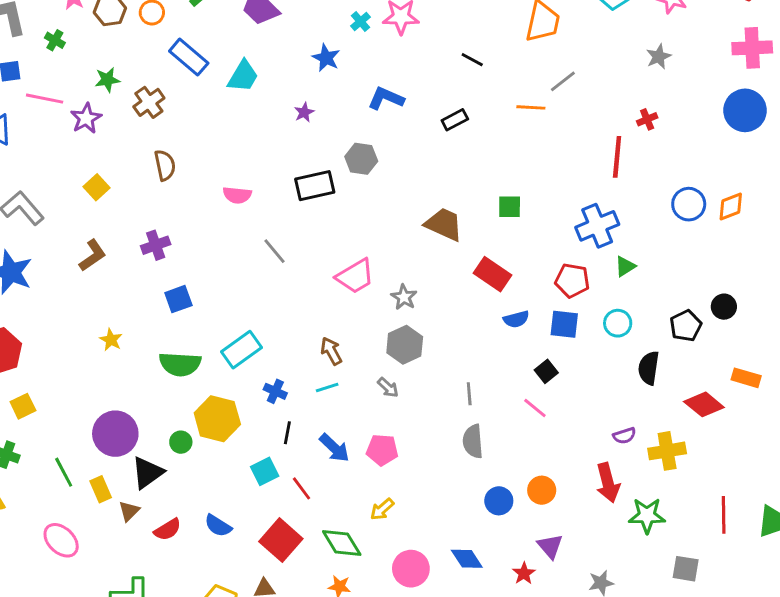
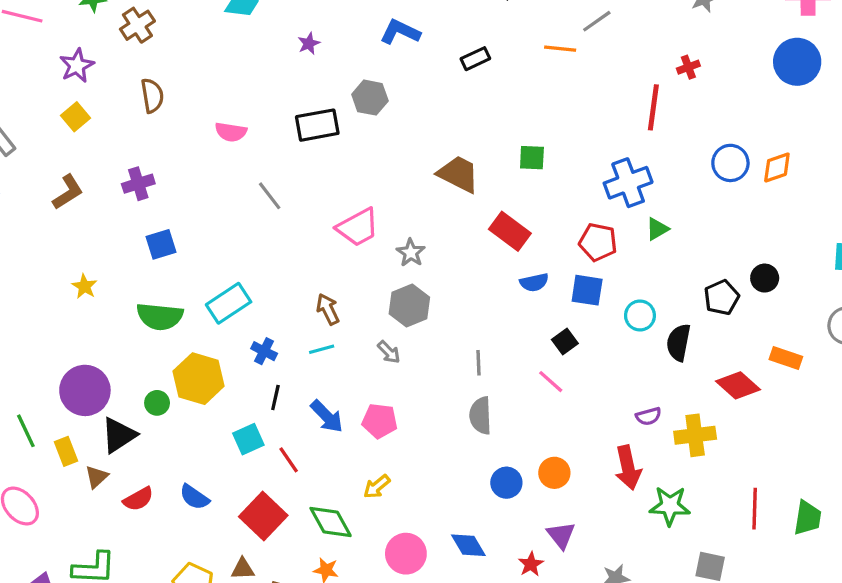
purple star: (86, 118) -> (77, 66), moved
cyan circle: (618, 323) -> (640, 316), moved

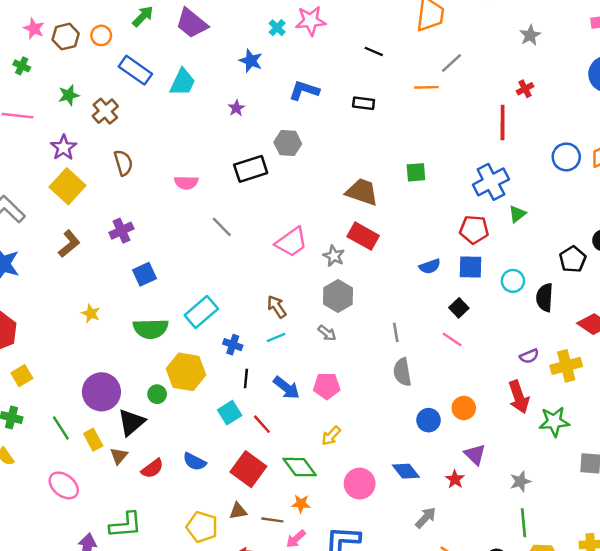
black rectangle: (475, 59) -> (364, 103), turned 40
yellow square: (75, 117) -> (68, 186), size x1.6
red rectangle: (510, 231) -> (363, 236), moved

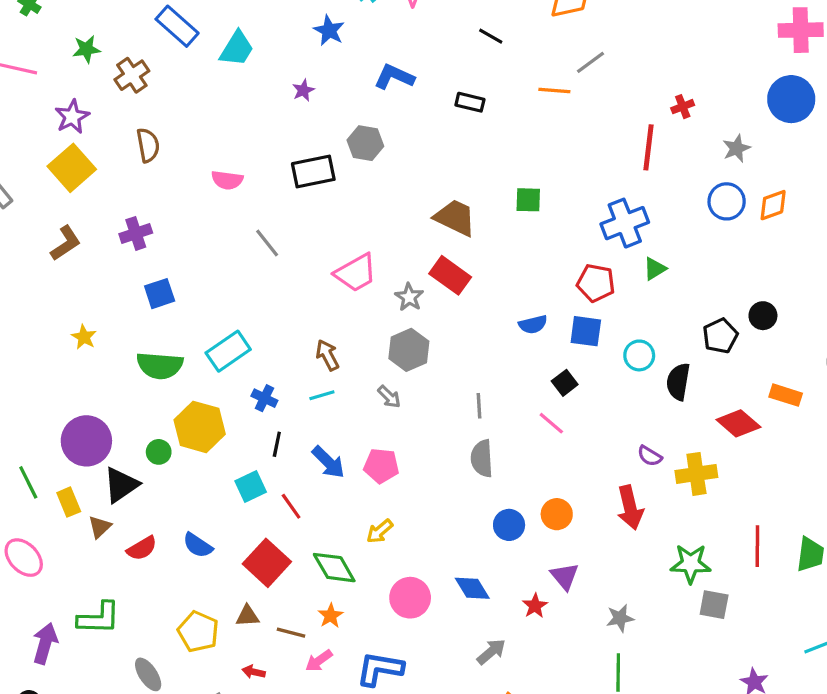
gray star: (530, 35) -> (736, 148), moved
purple semicircle: (529, 356) -> (650, 456), turned 48
green star: (554, 422) -> (691, 564), moved
orange star: (301, 504) -> (331, 616), turned 30

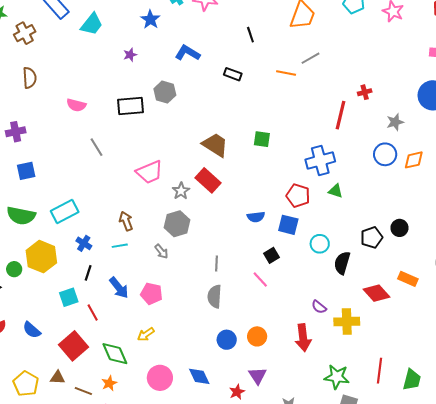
black line: (491, 36) -> (250, 35), turned 35
green triangle: (655, 269) -> (336, 191), turned 42

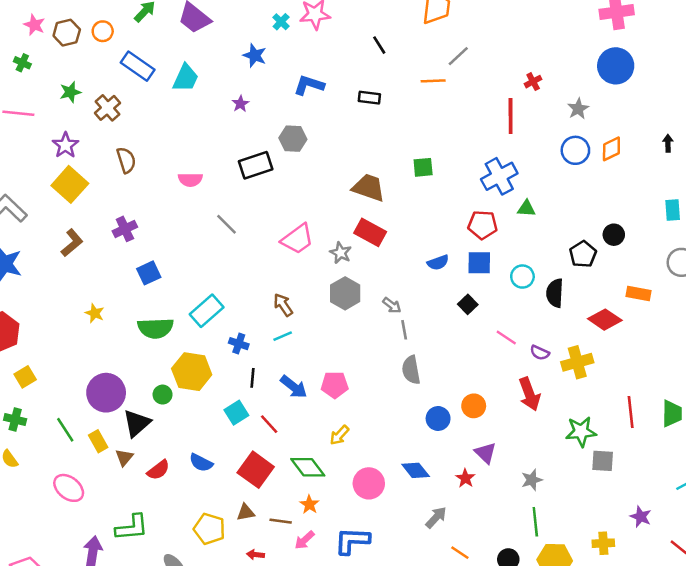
gray arrow: (161, 251) -> (392, 305), moved
pink line: (260, 280) -> (506, 338), moved

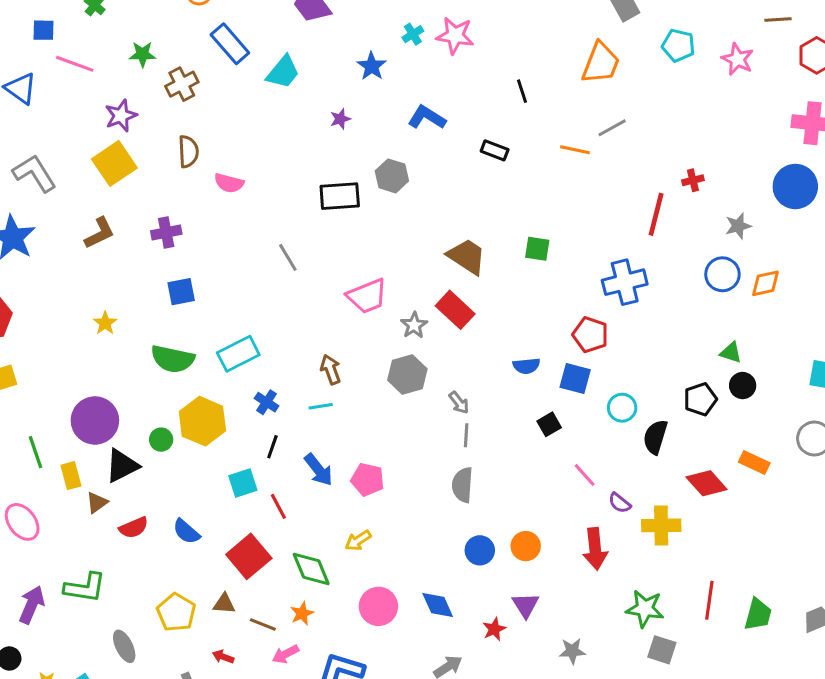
pink semicircle: (190, 180) -> (229, 183), moved
green triangle: (526, 209) -> (731, 352), moved

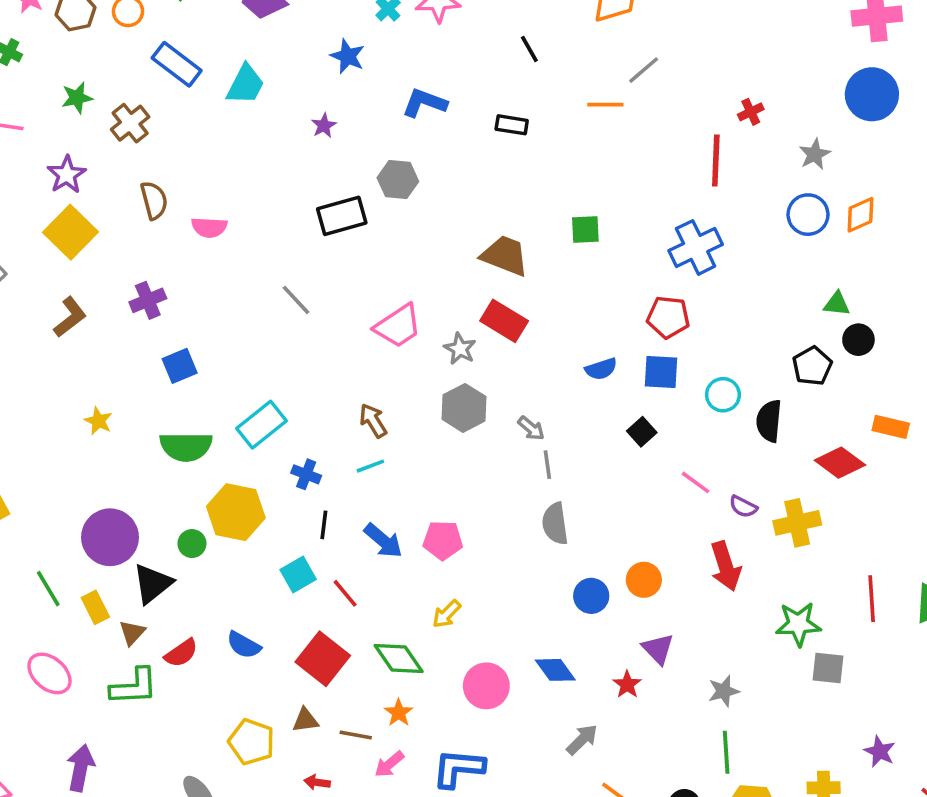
green L-shape: (85, 588) -> (134, 687), moved

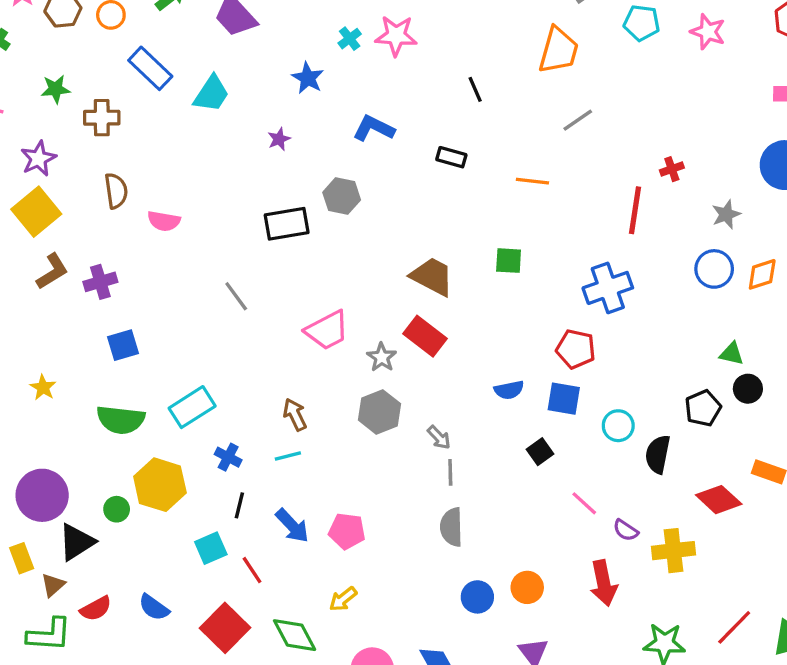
orange line: (605, 105) -> (532, 181), moved
brown cross: (130, 123) -> (102, 118), turned 32
brown L-shape: (70, 317) -> (52, 271), moved
red line: (872, 599) -> (734, 627), turned 42

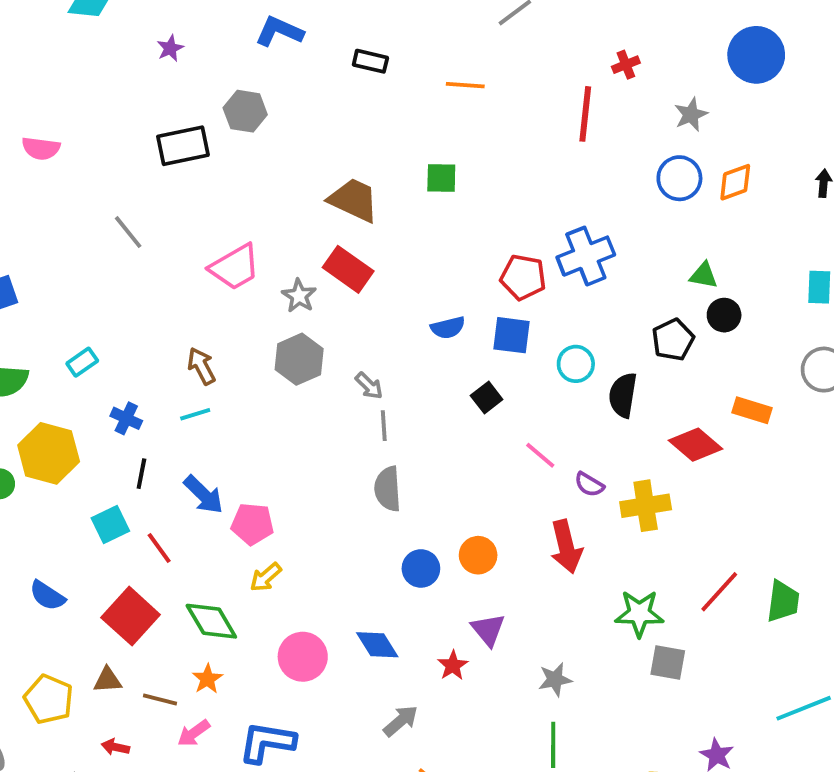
blue cross: (608, 288) -> (586, 256), moved
cyan rectangle: (192, 407) -> (82, 362), size x0.6
pink pentagon: (347, 531) -> (252, 524), moved

